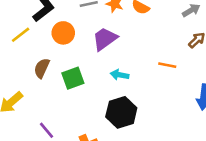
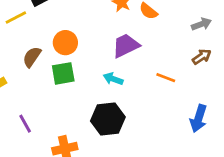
orange circle: (63, 33) -> (65, 43), moved
purple trapezoid: (105, 39) -> (126, 46), moved

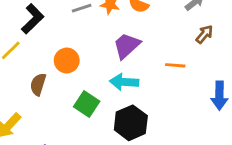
green square: (63, 73) -> (87, 104), moved, turned -30
cyan arrow: (113, 79) -> (124, 82), size x1.4

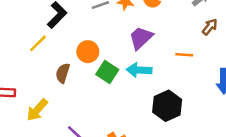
green square: (87, 104) -> (107, 72), moved
black hexagon: (131, 123) -> (167, 106), moved

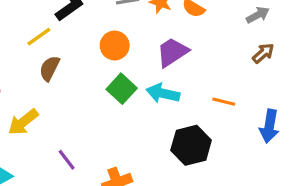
orange circle: (88, 52) -> (115, 45), moved
orange line: (184, 55) -> (224, 102), moved
brown semicircle: (63, 73) -> (49, 68), moved

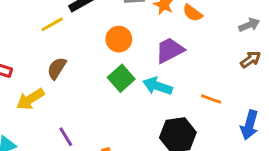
brown semicircle: (49, 68) -> (57, 68), moved

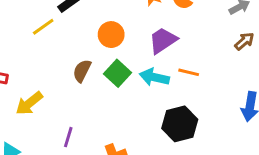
brown semicircle: (57, 68) -> (82, 71), moved
orange line: (211, 99) -> (189, 72), moved
purple line: (66, 137) -> (68, 137), turned 54

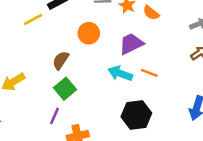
green square: (117, 73) -> (65, 89), moved
purple line: (68, 137) -> (54, 116), moved

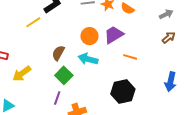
orange circle: (89, 33) -> (89, 36), moved
cyan arrow: (120, 73) -> (88, 59), moved

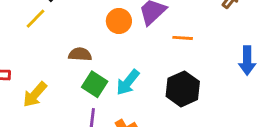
brown semicircle: (58, 53) -> (80, 54), turned 77
cyan arrow: (88, 59) -> (128, 82), moved, turned -54

